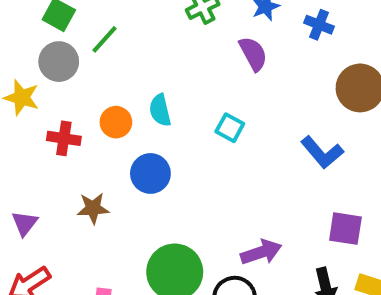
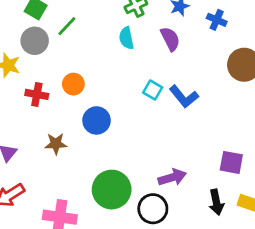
cyan semicircle: (160, 110) -> (126, 38), moved
blue L-shape: (322, 152) -> (184, 97), moved

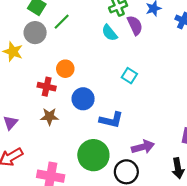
cyan semicircle: (126, 38) -> (110, 33), turned -30
purple semicircle: (170, 39) -> (135, 25), moved
red cross: (37, 94) -> (47, 87), moved
blue L-shape: (184, 97) -> (111, 120), moved, turned -40

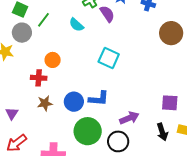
cyan semicircle: (110, 33) -> (76, 25), moved
cyan square: (129, 76) -> (109, 58), size x1.5
blue circle: (83, 99) -> (74, 102), moved

